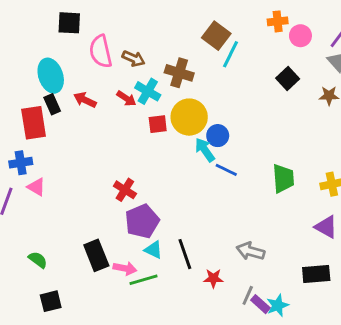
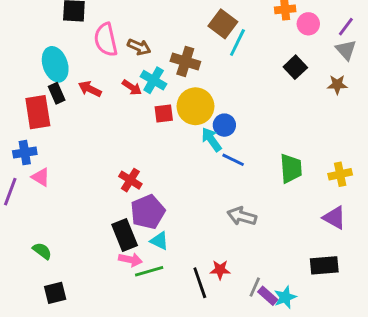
gray arrow: (251, 251) -> (242, 216), moved
black line: (185, 254) -> (200, 283), moved
black rectangle: (96, 255) -> (125, 235), moved

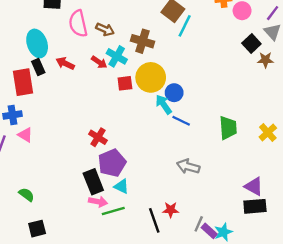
black square: (295, 67) -> (251, 43), moved
yellow cross: (340, 174) -> (268, 133), turned -30
purple triangle: (334, 218) -> (254, 186), moved

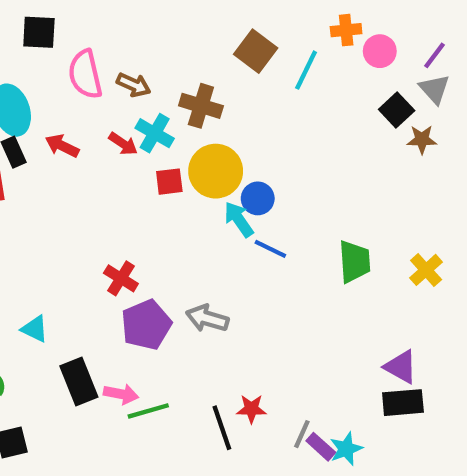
cyan line: (185, 26) -> (306, 70), moved
gray arrow: (188, 166) -> (207, 318), moved
black rectangle: (93, 182) -> (79, 381), moved
cyan triangle: (121, 186) -> (35, 329), moved

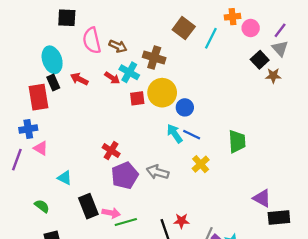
cyan arrow: (239, 219) -> (175, 134), moved
yellow cross: (426, 270) -> (201, 164), moved
black rectangle: (403, 403) -> (279, 217), moved

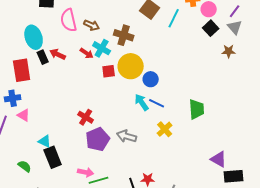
black square: (260, 60) -> (211, 28), moved
black rectangle: (53, 82) -> (43, 57), moved
black rectangle: (88, 206) -> (53, 157), moved

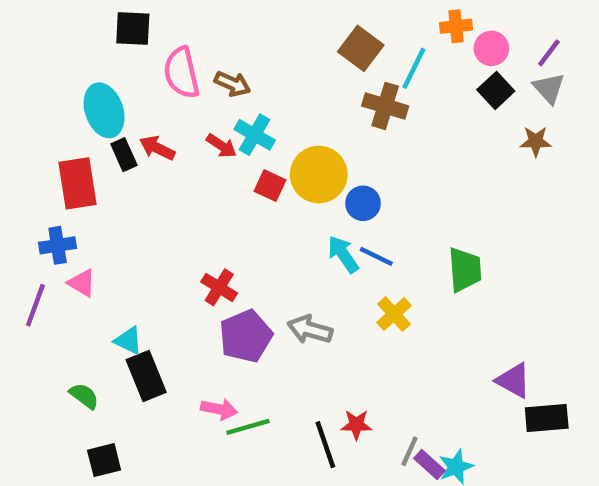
brown cross: (124, 35) -> (385, 106), moved
red square: (109, 71) -> (270, 186), turned 32

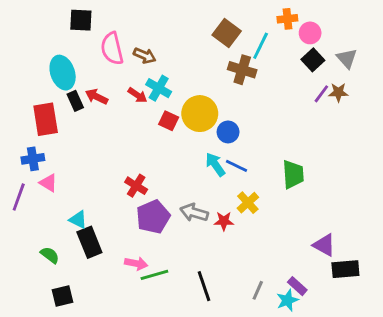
purple line: (549, 53) -> (321, 94), moved
red star: (356, 425) -> (224, 221), moved
purple rectangle: (429, 464) -> (297, 286), moved

